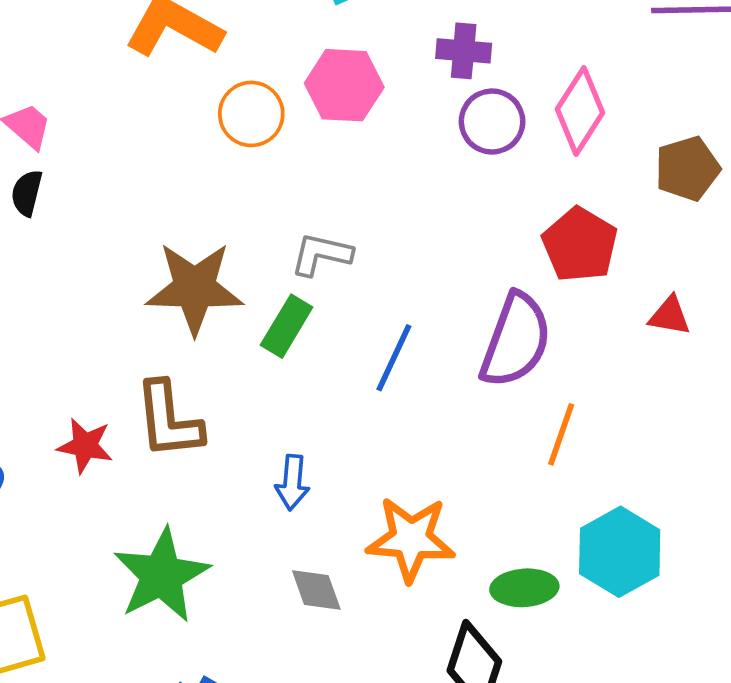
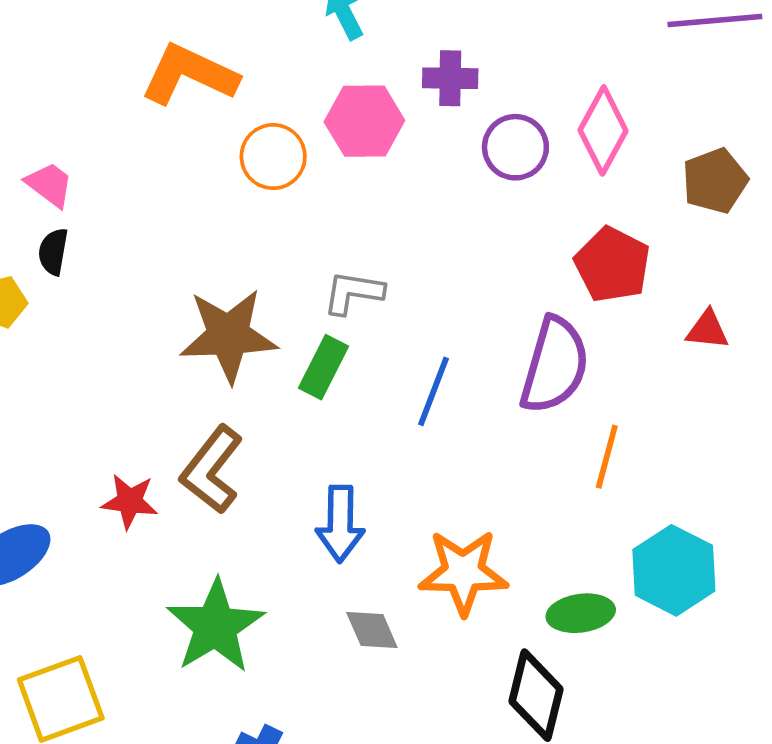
purple cross: (464, 51) -> (450, 78), moved
brown L-shape: (169, 420) -> (212, 470), turned 48
blue arrow: (292, 482) -> (340, 524), size x1.4

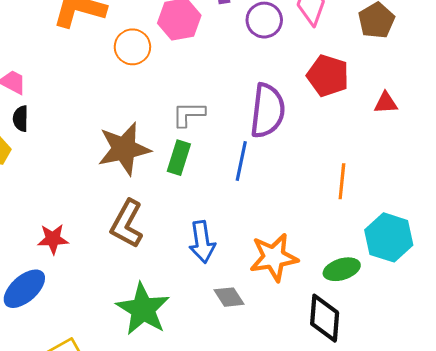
purple semicircle: (555, 365) -> (268, 111), moved
red star: (130, 501) -> (53, 239), moved

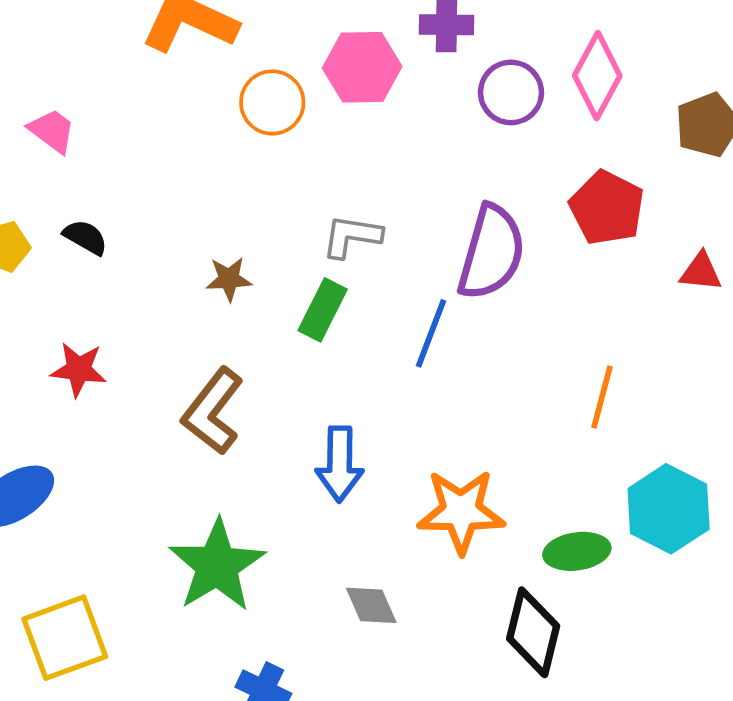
black semicircle: (21, 119) -> (85, 237), moved, turned 110
brown star: (124, 149) -> (229, 279), size x0.5
red star: (53, 239) -> (79, 369), moved
gray diamond: (229, 297) -> (371, 605), moved

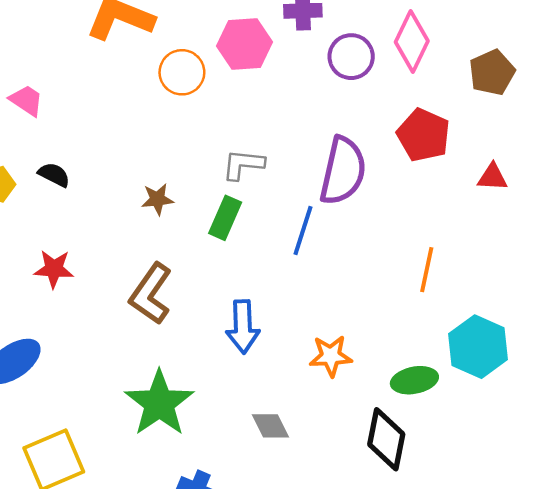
orange star: (461, 511) -> (331, 356), size x0.7

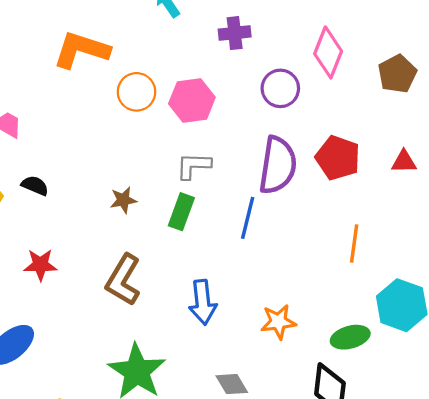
pink hexagon: (244, 44) -> (192, 100), moved
purple circle: (351, 57) -> (280, 88), moved
red pentagon: (423, 135) -> (338, 158), moved

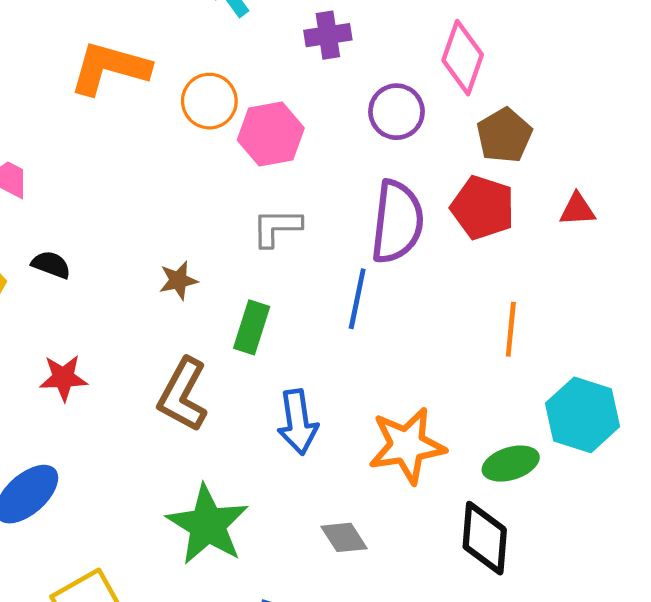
brown pentagon: (397, 74) -> (504, 135), moved
orange circle: (137, 92) -> (209, 101), moved
green rectangle: (181, 212) -> (252, 327), moved
orange star: (278, 322) -> (407, 446), size x1.5

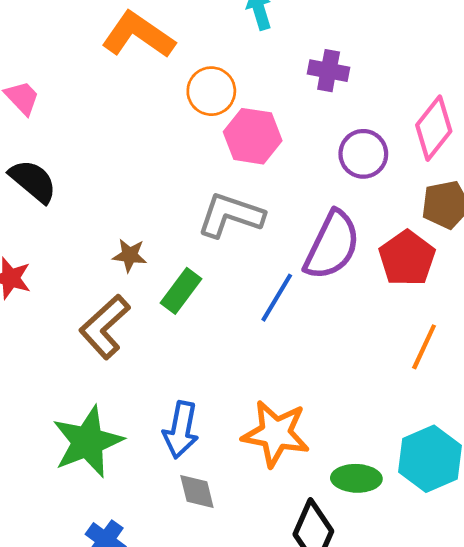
gray L-shape: (277, 227) -> (231, 215), size x1.4
black semicircle: (51, 265) -> (33, 181), size x1.5
brown star: (178, 280) -> (130, 255), moved
orange line: (511, 329) -> (424, 347), moved
blue arrow: (298, 422) -> (181, 430), moved

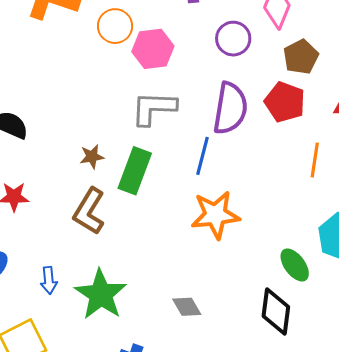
green rectangle: (181, 291) -> (135, 171), size x1.4
blue arrow: (181, 430) -> (49, 280), moved, size x0.7
orange star: (276, 434) -> (215, 215), moved
green ellipse: (356, 478) -> (295, 265), turned 68

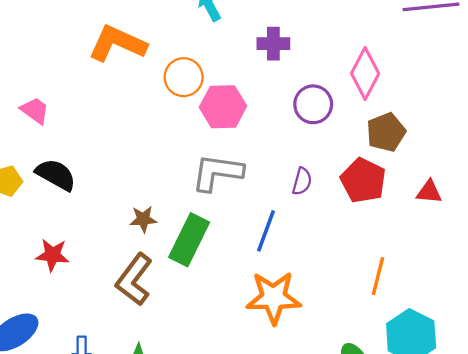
purple semicircle: (230, 108) -> (302, 181), size x0.5
orange line: (315, 160) -> (378, 276), moved

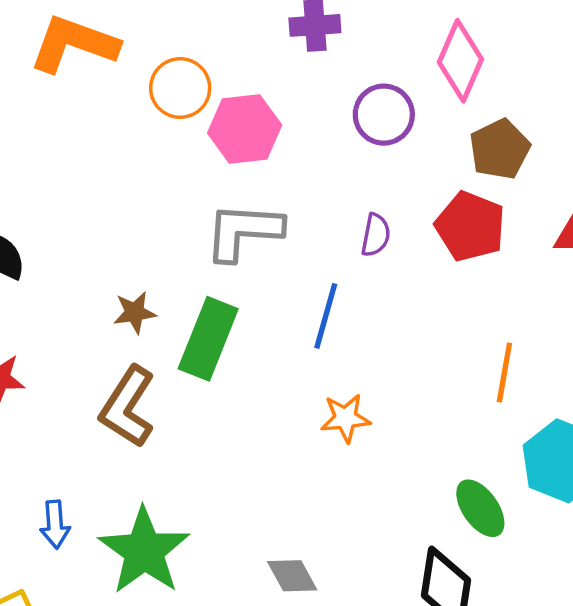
orange star: (274, 298) -> (346, 418), size x0.6

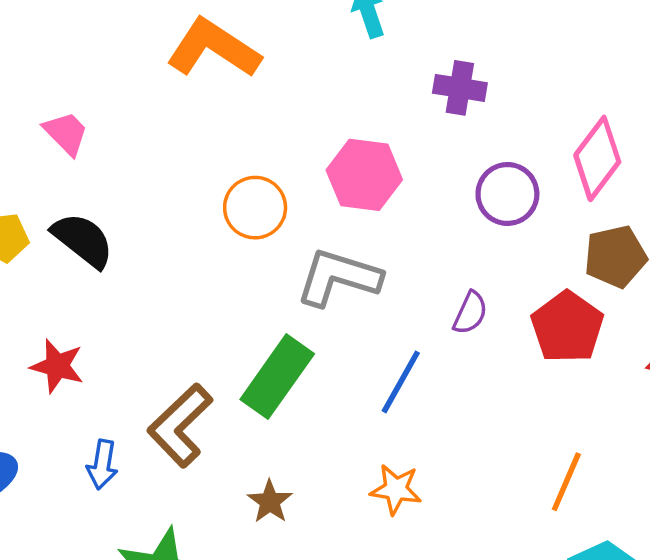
orange circle: (180, 88) -> (255, 208), moved
brown star: (135, 312) -> (270, 502), moved, turned 30
blue arrow: (55, 524) -> (102, 465), moved

